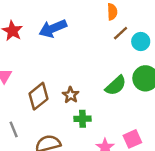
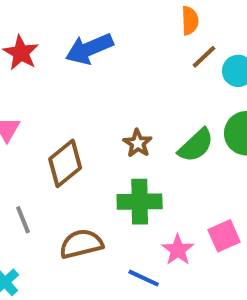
brown star: (71, 95) -> (138, 143), moved
green cross: (83, 119) -> (140, 202), size x1.5

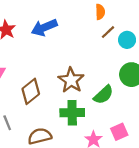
brown star: (138, 143) -> (71, 80), size x1.6
green semicircle: (196, 145) -> (104, 95), moved

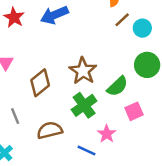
green cross: (72, 113) -> (84, 105), turned -35
pink square: (119, 132) -> (134, 111), moved

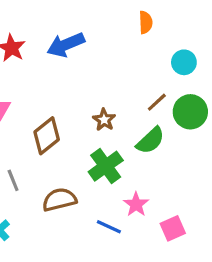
brown line: (122, 20) -> (157, 102), moved
brown star: (83, 71) -> (104, 120), size x0.6
pink square: (134, 111) -> (173, 228), moved

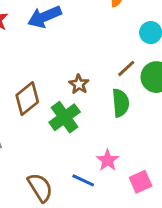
green semicircle: (150, 141) -> (121, 103), turned -52
green cross: (106, 166) -> (65, 117), moved
brown semicircle: (59, 200) -> (40, 188), moved, turned 72

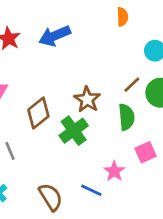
brown star: (79, 84) -> (87, 99), size x1.4
pink square: (141, 182) -> (145, 152), moved

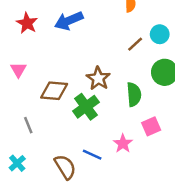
brown line: (132, 85) -> (135, 44), moved
brown diamond: (38, 113) -> (54, 91), turned 44
blue line: (91, 190) -> (92, 155), moved

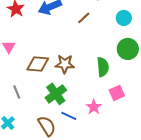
brown line: (135, 44) -> (84, 18), moved
brown star: (98, 78) -> (65, 64), moved, turned -30
green cross: (86, 107) -> (56, 94), moved

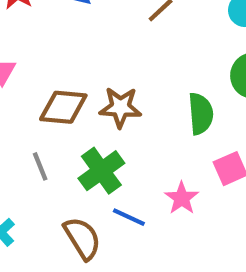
gray line: (17, 92) -> (40, 166), moved

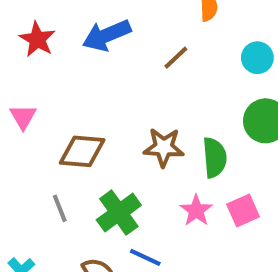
brown star: (120, 107) -> (164, 147), moved
pink star: (182, 198) -> (196, 210), moved

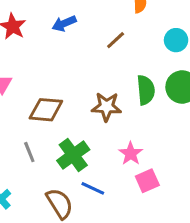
blue arrow: (107, 35) -> (64, 23), size x0.7
green semicircle: (215, 158) -> (146, 90), moved
pink square: (243, 210) -> (147, 181), moved

